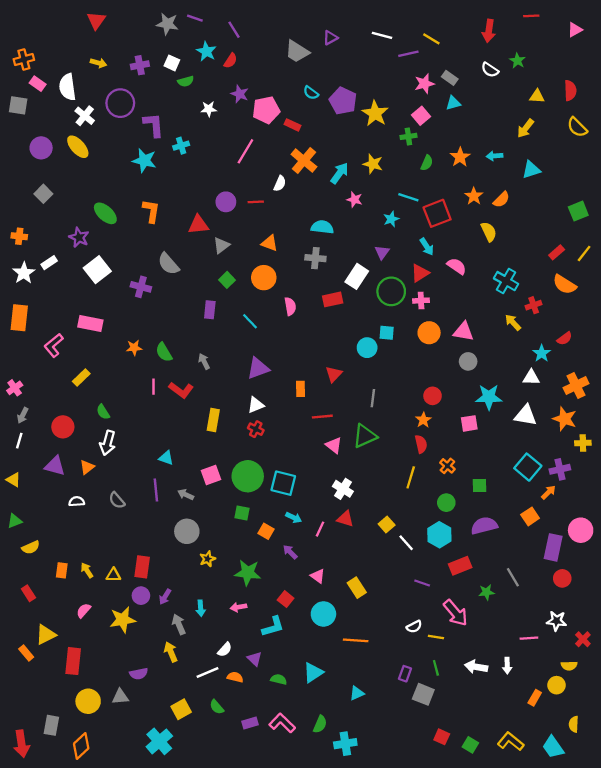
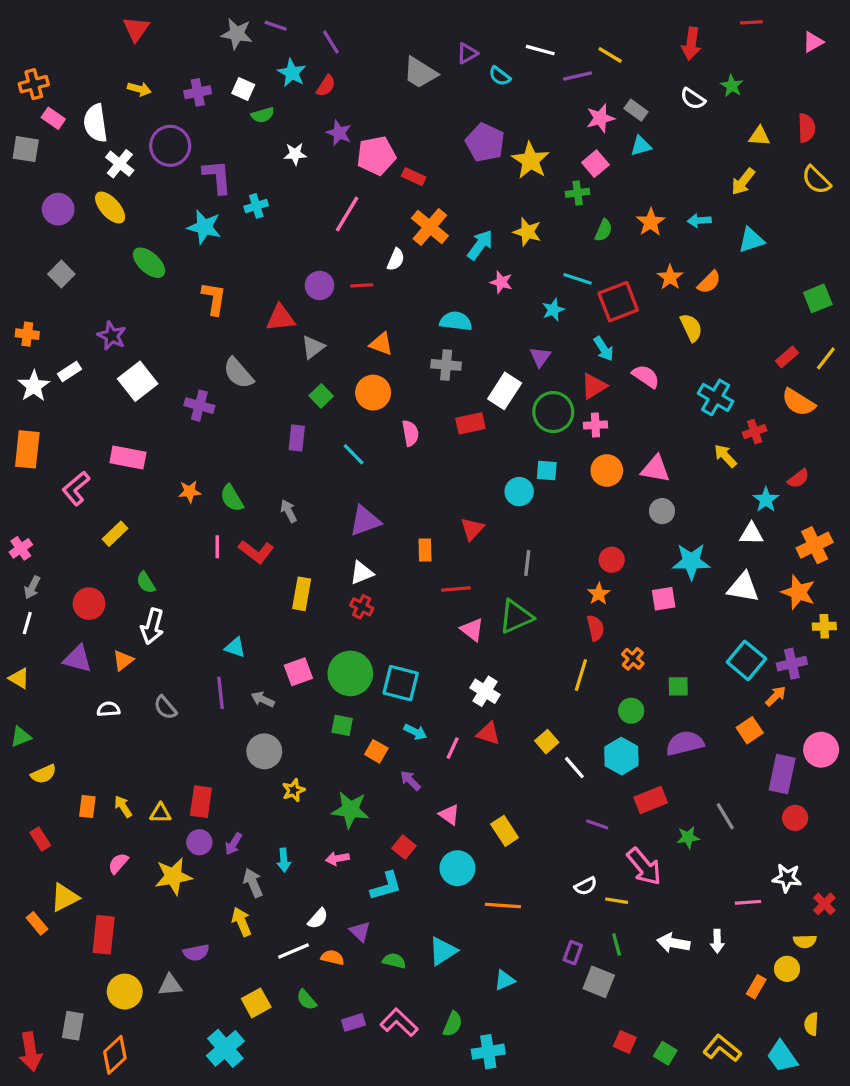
cyan semicircle: (311, 93) -> (500, 76), moved
green ellipse: (105, 213) -> (149, 263), moved

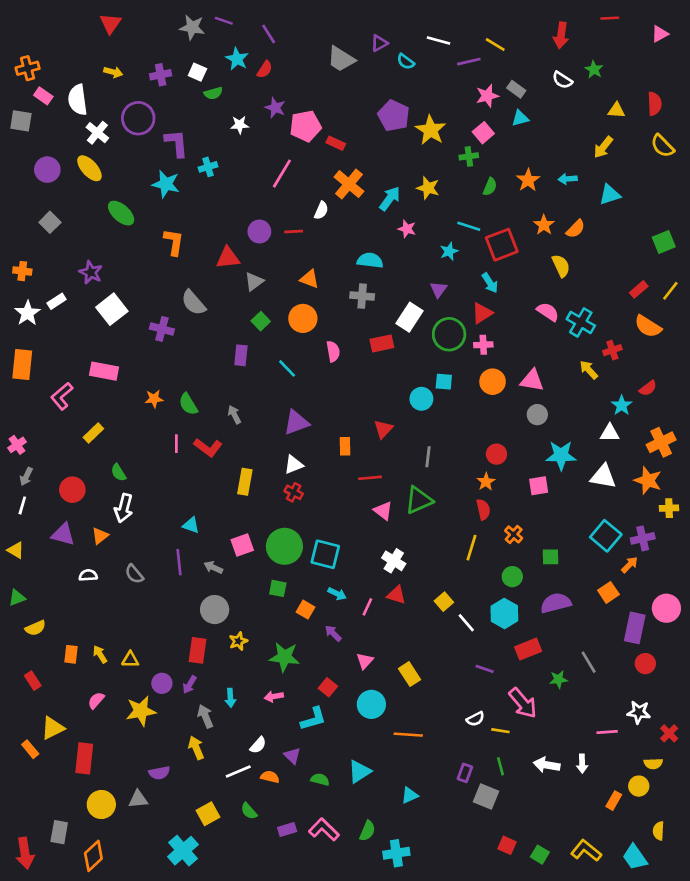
pink semicircle: (646, 376) -> (548, 312), moved
red rectangle: (201, 802) -> (197, 650), moved
pink triangle: (449, 815) -> (365, 661), turned 36

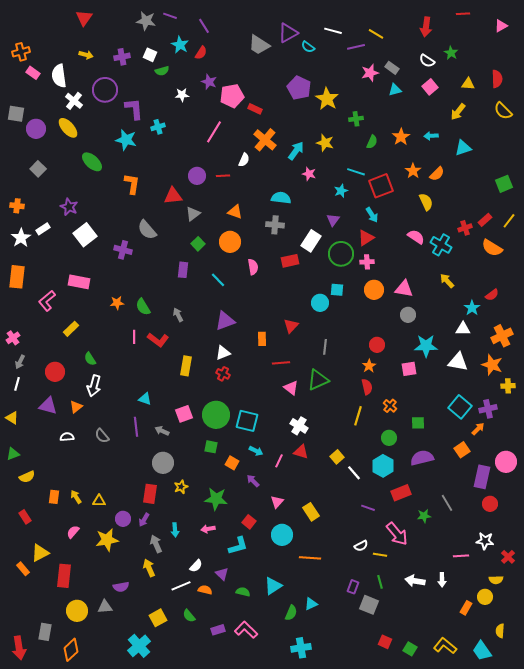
purple triangle: (379, 43) -> (288, 33), size x1.5
gray square: (21, 121) -> (16, 114), moved
pink square: (483, 133) -> (430, 87), moved
red cross: (612, 350) -> (465, 228), moved
green semicircle: (367, 831) -> (291, 613), moved

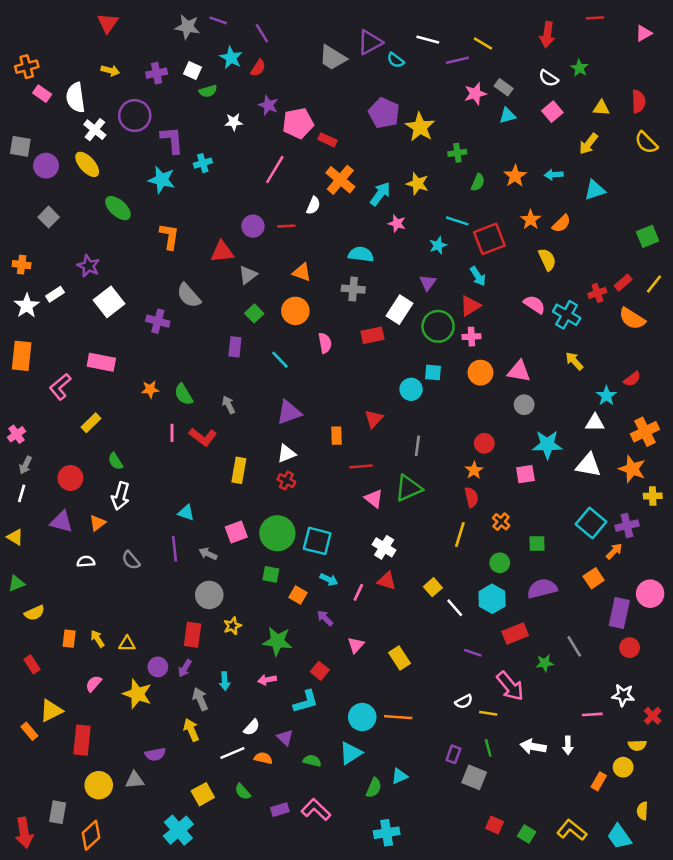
cyan circle: (282, 535) -> (362, 717), moved
yellow star: (107, 540) -> (137, 694), turned 30

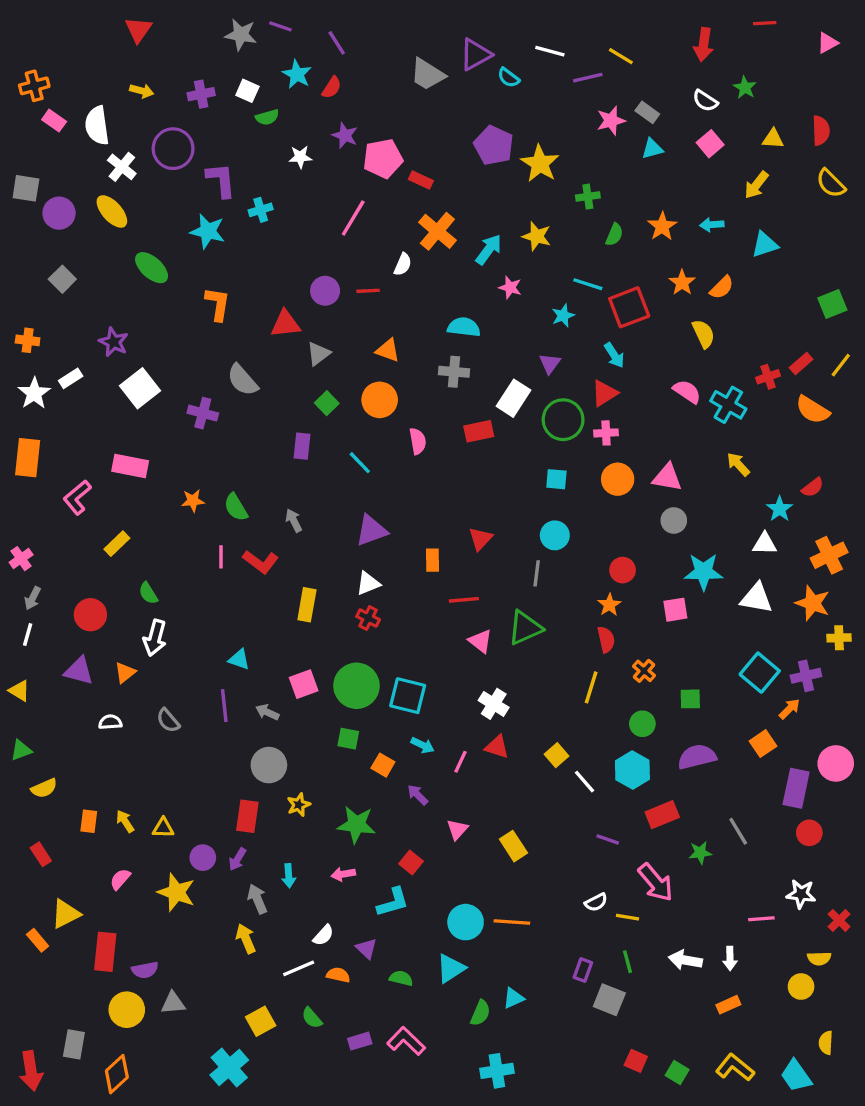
cyan circle: (411, 389) -> (555, 535), moved
purple semicircle: (155, 754) -> (145, 970), moved
orange rectangle: (599, 781) -> (728, 1005), moved, turned 36

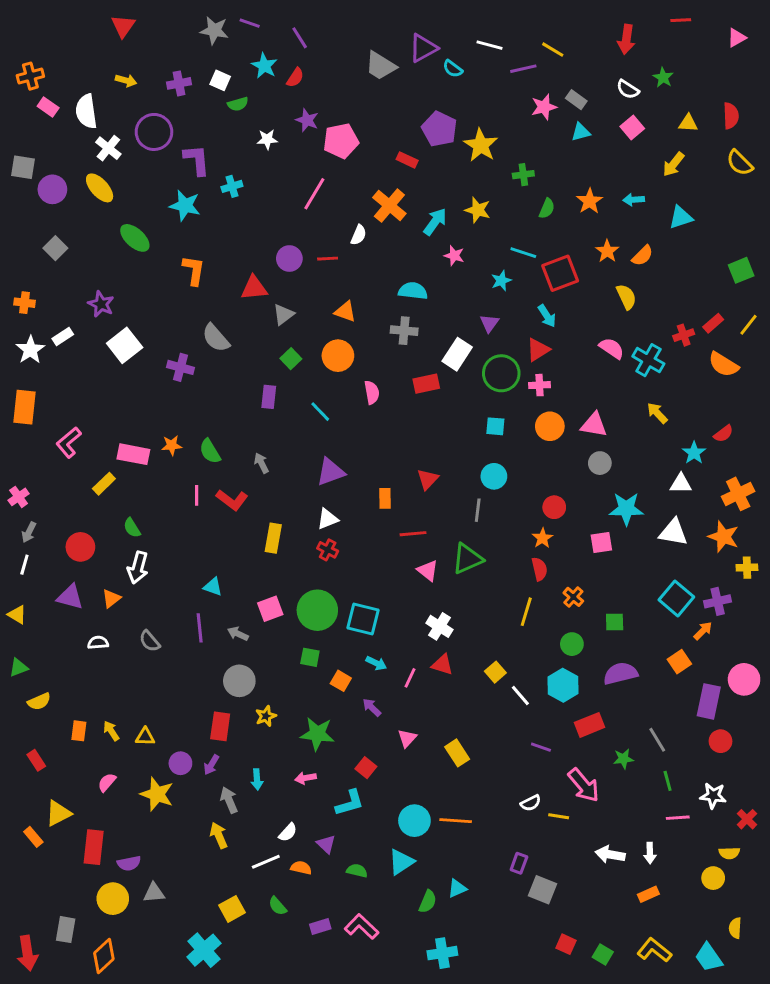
red rectangle: (421, 180) -> (407, 160), moved
pink rectangle: (130, 466) -> (133, 454), moved
green line: (628, 962) -> (668, 781), moved

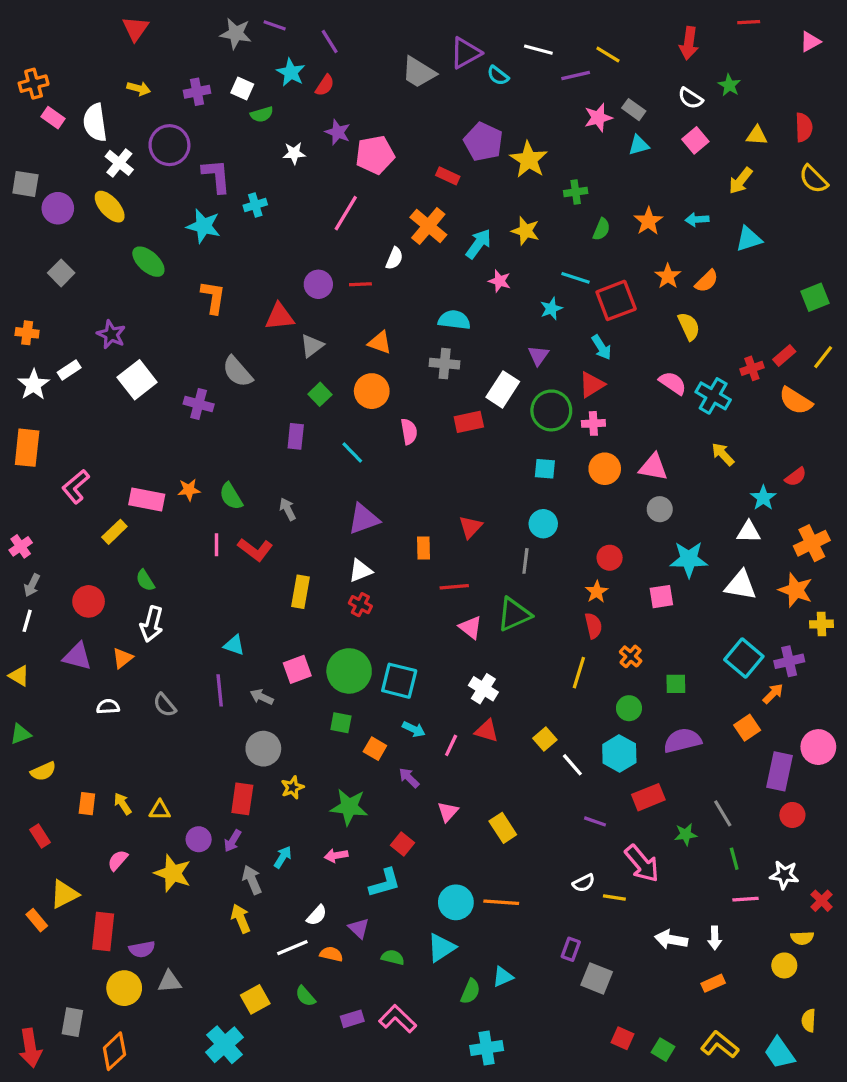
cyan arrow: (257, 779) -> (283, 857), turned -144

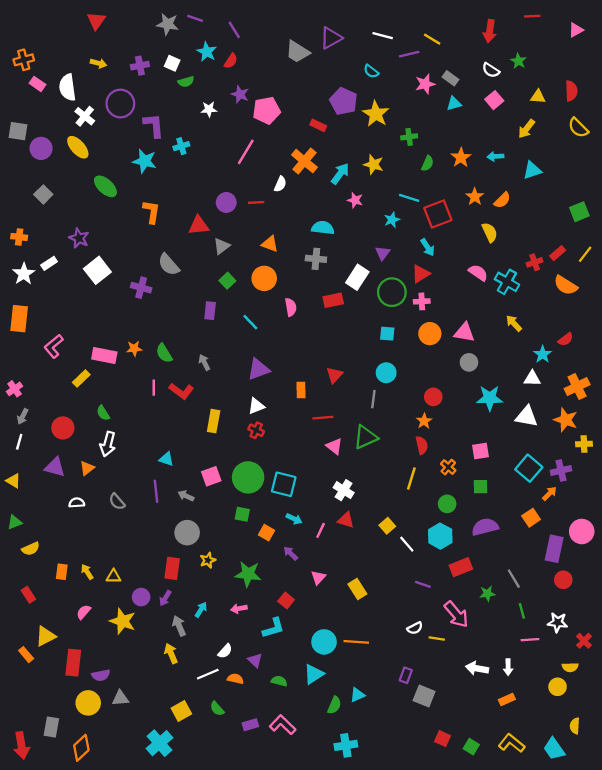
cyan semicircle: (498, 76) -> (371, 71), moved
pink square: (661, 597) -> (480, 451), moved

